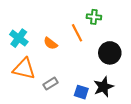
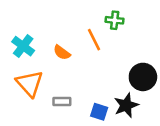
black circle: (110, 53) -> (143, 77), moved
orange triangle: (24, 69) -> (30, 83), turned 35
gray rectangle: (51, 84) -> (62, 101), turned 32

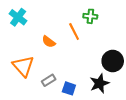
cyan cross: (23, 46) -> (18, 17), moved
gray rectangle: (62, 101) -> (49, 80), turned -32
blue square: (99, 112) -> (69, 88), moved

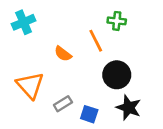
cyan cross: (18, 17) -> (24, 22), turned 30
black circle: (113, 61) -> (117, 75), moved
black star: (99, 83) -> (129, 108), turned -30

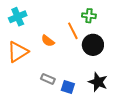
black circle: (117, 75) -> (93, 45), moved
orange triangle: (30, 85) -> (18, 52), moved, turned 40
gray rectangle: (63, 104) -> (48, 79), turned 56

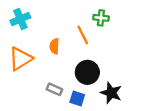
orange semicircle: (48, 41) -> (54, 46), turned 56
black circle: (93, 45) -> (87, 72), moved

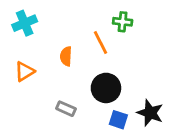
orange triangle: (20, 59) -> (25, 71), size x0.7
black star: (111, 93) -> (150, 113), moved
blue square: (77, 98) -> (118, 120), moved

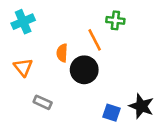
orange triangle: (25, 71) -> (23, 67), turned -36
black circle: (106, 88) -> (84, 70), moved
gray rectangle: (66, 109) -> (43, 102), moved

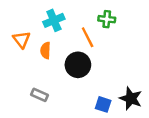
cyan cross: (23, 22) -> (54, 20), moved
orange semicircle: (62, 53) -> (46, 50), moved
orange triangle: (23, 67) -> (21, 40), moved

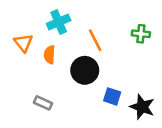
green cross: (107, 19) -> (141, 34), moved
blue square: (103, 104) -> (112, 96), moved

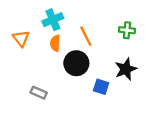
orange semicircle: (49, 55) -> (55, 43), moved
black star: (142, 107) -> (126, 69), moved, turned 30

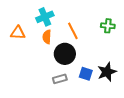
orange triangle: (21, 38) -> (18, 33), turned -49
black star: (126, 69) -> (107, 72), moved
gray rectangle: (39, 93) -> (60, 79), moved, turned -40

